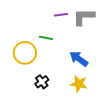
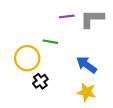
black cross: (42, 82) -> (40, 81), moved

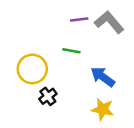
gray L-shape: (92, 19) -> (109, 22), turned 50
green line: (50, 42) -> (71, 51), moved

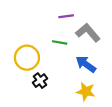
gray L-shape: (109, 22) -> (88, 33), moved

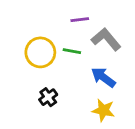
yellow circle: (27, 58) -> (40, 52), moved

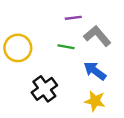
yellow circle: (40, 52) -> (18, 48), moved
black cross: (48, 97) -> (44, 89), size x1.5

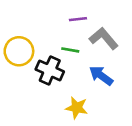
black cross: (44, 89) -> (50, 70), moved, turned -30
yellow star: (95, 101) -> (77, 108), moved

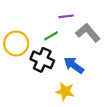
green line: (70, 50) -> (51, 36), moved, turned -40
blue arrow: (101, 76) -> (74, 65), moved

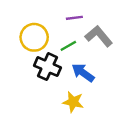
green line: (51, 36) -> (68, 46), moved
yellow circle: (16, 44) -> (34, 37), moved

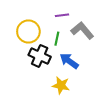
green line: (68, 46) -> (57, 39), turned -48

